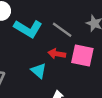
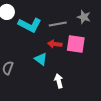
gray line: (62, 30) -> (58, 24), turned -42

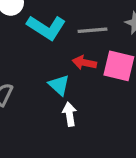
white arrow: (59, 81) -> (69, 114), moved

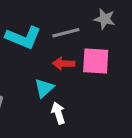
cyan triangle: (59, 85) -> (44, 88), turned 45

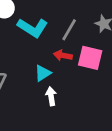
gray line: (66, 33) -> (69, 30), turned -55

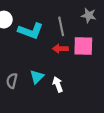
gray line: (69, 30) -> (61, 26), turned -30
cyan triangle: (43, 73) -> (37, 77), moved

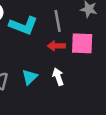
white arrow: (58, 84) -> (58, 77), moved

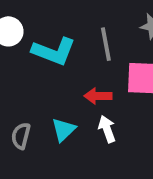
red arrow: (56, 46) -> (98, 96), moved

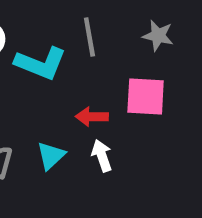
gray line: (106, 44) -> (89, 37), moved

